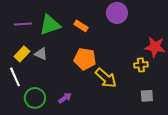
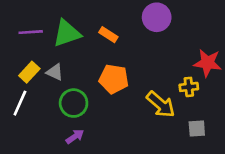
white line: (15, 77) -> (20, 103), turned 48
yellow arrow: (106, 78) -> (161, 104), moved
green circle: (35, 98) -> (74, 103), moved
purple arrow: (65, 98) -> (75, 137), moved

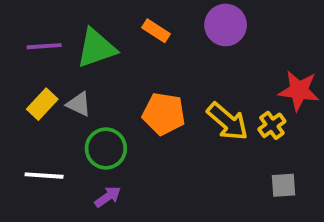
orange rectangle: (108, 35) -> (156, 31), moved
yellow cross: (189, 87) -> (272, 125), turned -30
white line: (20, 103) -> (44, 176), moved, turned 70
yellow arrow: (161, 104) -> (227, 121), moved

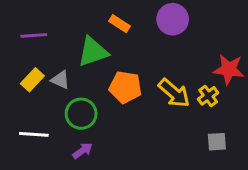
green triangle: (96, 48) -> (93, 52), moved

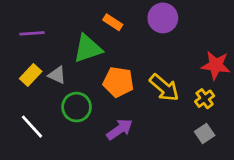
yellow cross: (208, 96) -> (205, 99), moved
white line: (34, 134) -> (32, 127), turned 44
gray square: (217, 142) -> (205, 133), turned -30
purple arrow: (83, 151) -> (120, 129), moved, size x1.4

